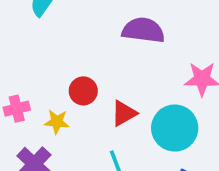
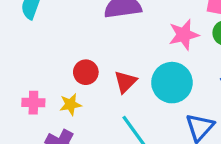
pink cross: (17, 109) -> (33, 103), turned 30

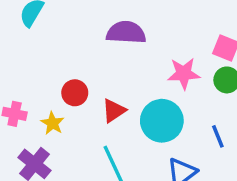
yellow star: (70, 104) -> (52, 123), turned 30

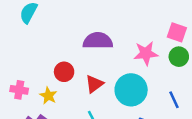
purple semicircle: (126, 33) -> (98, 41), moved

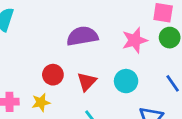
cyan circle: (131, 90) -> (126, 81), size x0.7
yellow star: (48, 96) -> (41, 102), turned -30

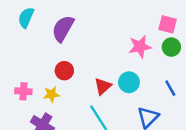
purple semicircle: (82, 36) -> (63, 29), moved, turned -56
red triangle: (87, 82) -> (103, 86), moved

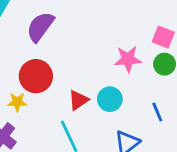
red circle: (64, 71) -> (36, 76), size x1.5

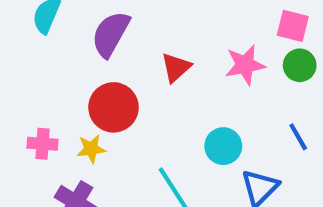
cyan circle: (110, 99) -> (223, 146), moved
red triangle: (78, 100) -> (176, 67), moved

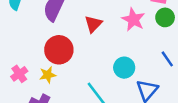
pink star: (245, 65) -> (133, 20), turned -30
pink cross: (42, 144) -> (19, 74), turned -35

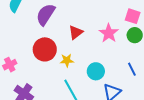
yellow star: (48, 75) -> (67, 60), moved

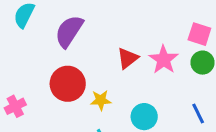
red triangle: (76, 32) -> (128, 58), moved

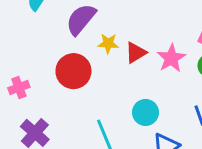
yellow star: (101, 100) -> (108, 43), moved

